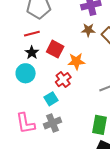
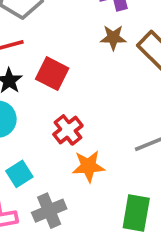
orange star: (76, 61) -> (88, 166), moved
cyan square: (51, 99) -> (19, 174), moved

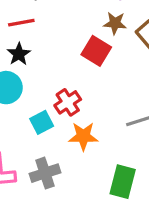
red square: (52, 74) -> (96, 51), moved
cyan square: (19, 174) -> (42, 122), moved

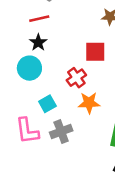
red square: (96, 51) -> (95, 52), moved, turned -30
cyan square: (42, 122) -> (47, 104), moved

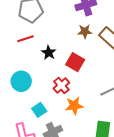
black star: (38, 42) -> (49, 53), moved
red square: (95, 52) -> (75, 62), turned 36

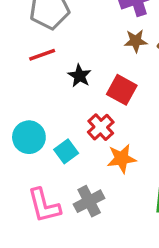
cyan circle: (21, 81) -> (29, 137), moved
cyan square: (39, 110) -> (66, 151), moved

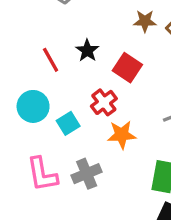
red line: (42, 55) -> (51, 60), moved, turned 75

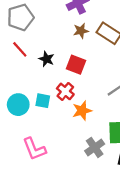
red line: (51, 60) -> (20, 49), moved
cyan square: (68, 123) -> (43, 101), moved, turned -35
gray cross: (87, 174) -> (95, 147), moved

